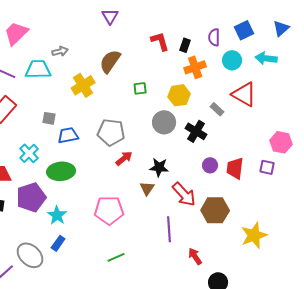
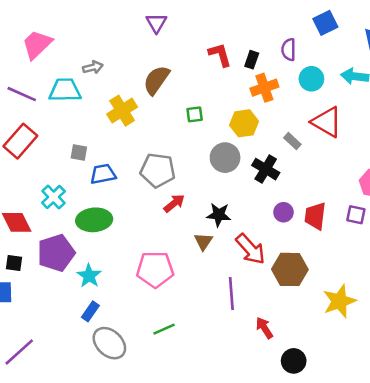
blue square: (244, 30) -> (325, 23), moved
gray ellipse: (30, 255) -> (109, 343), moved

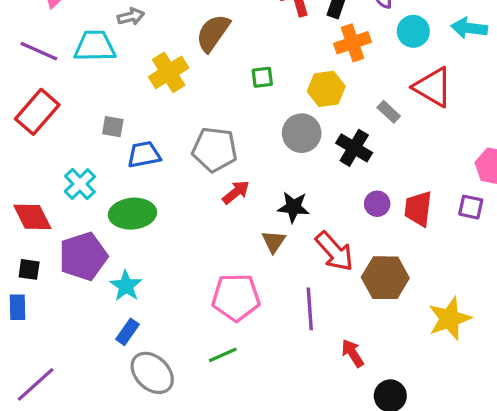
pink pentagon: (155, 269) -> (236, 297), moved

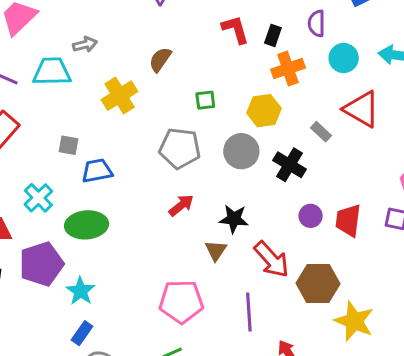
brown semicircle: (213, 33) -> (160, 59), size x0.7
gray pentagon: (215, 150) -> (180, 148), moved
yellow star: (449, 319) -> (354, 321), moved, turned -30

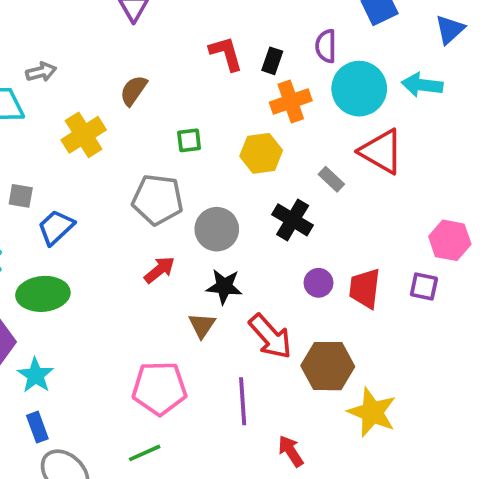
cyan circle: (344, 58) -> (359, 89), size x1.5
gray circle: (241, 151) -> (217, 229), moved
blue trapezoid: (97, 171) -> (56, 227), turned -32
blue rectangle: (82, 333) -> (37, 427), turned -55

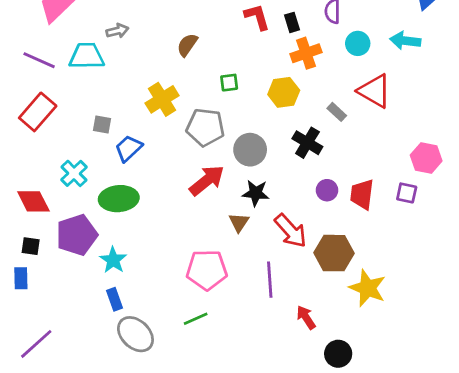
black rectangle: (272, 61) -> (292, 22), turned -36
cyan circle: (359, 89) -> (358, 43), size x0.6
yellow cross: (84, 135) -> (162, 99), moved
red arrow: (159, 270) -> (207, 180), size x1.5

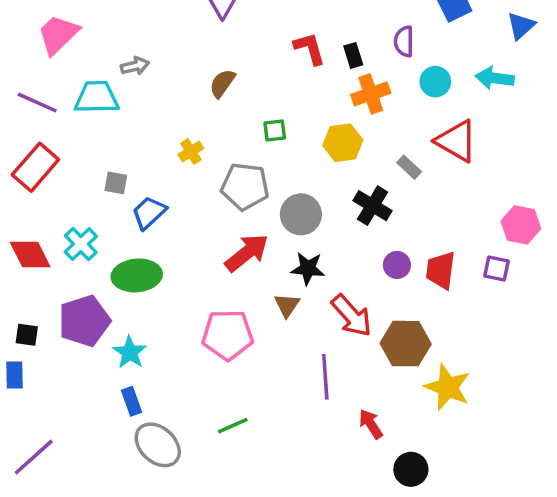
yellow cross: (162, 99) -> (191, 151), size x0.6
red diamond: (33, 201) -> (30, 255), moved
pink pentagon: (207, 270) -> (228, 335), moved

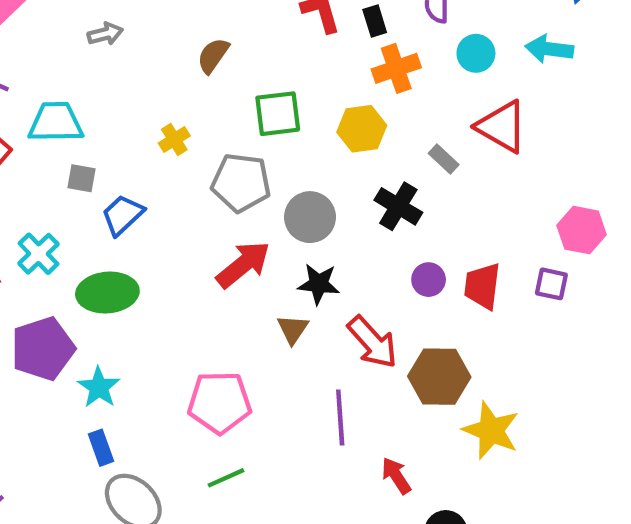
cyan trapezoid: (97, 97) -> (56, 122), moved
green square: (275, 131) -> (278, 114), size x1.6
pink pentagon: (228, 335) -> (219, 402), moved

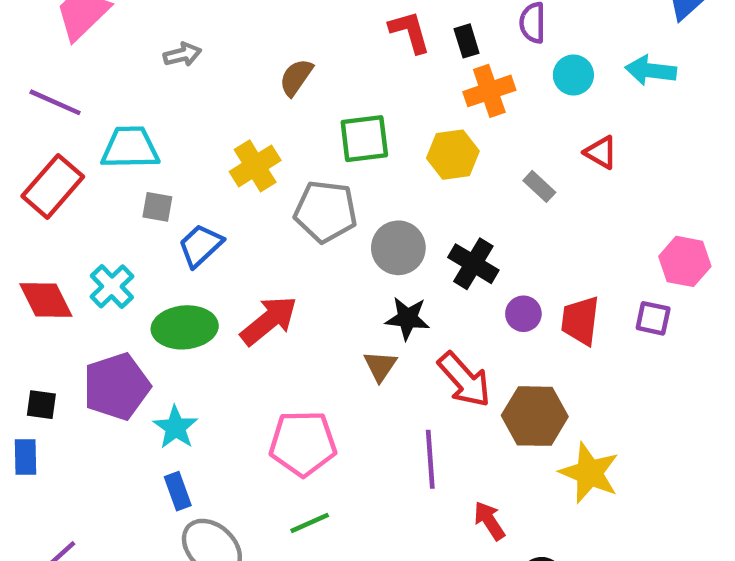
red triangle: (502, 127) -> (601, 152), size x0.6
yellow cross: (174, 140) -> (255, 166), size x1.5
black cross: (398, 206) -> (473, 264), moved
red arrow: (243, 264) -> (269, 321), moved

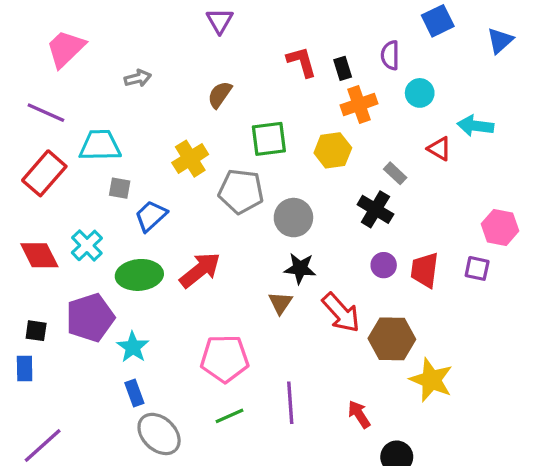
cyan arrow: (651, 70) -> (475, 126), moved
black cross: (473, 264) -> (375, 209), moved
purple line: (430, 459) -> (290, 403), moved

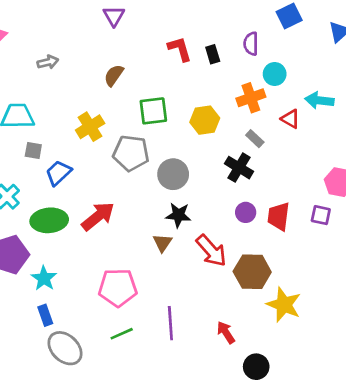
orange cross: (359, 104) -> (251, 98), moved

